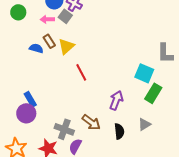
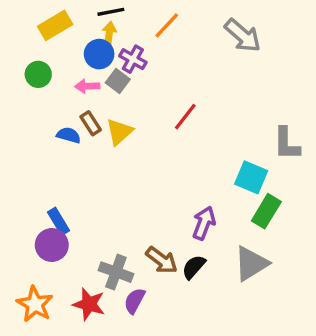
red line: (81, 72) -> (185, 117), moved, turned 66
gray triangle: (144, 124) -> (251, 264), size x1.6
black semicircle: (119, 131) -> (194, 267), moved, turned -133

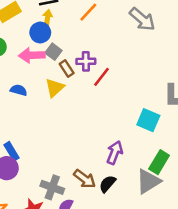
purple cross: (133, 59) -> (86, 61), moved, turned -30
pink arrow: (87, 86) -> (32, 55), size x1.5
brown rectangle: (91, 123) -> (67, 69), moved
green rectangle: (266, 211) -> (159, 162), moved

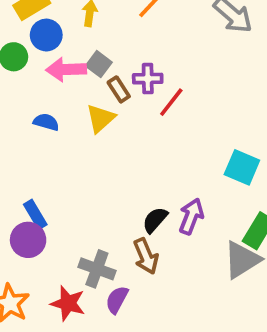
blue circle: (40, 33) -> (46, 35), moved
brown arrow: (85, 179) -> (146, 256), turned 30
black semicircle: (107, 184) -> (155, 220), moved

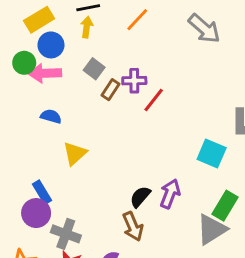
pink arrow: (66, 69) -> (45, 73), moved
brown rectangle: (119, 89) -> (110, 90), turned 66
yellow triangle: (101, 118) -> (75, 154), moved
gray cross: (97, 269) -> (66, 234), moved

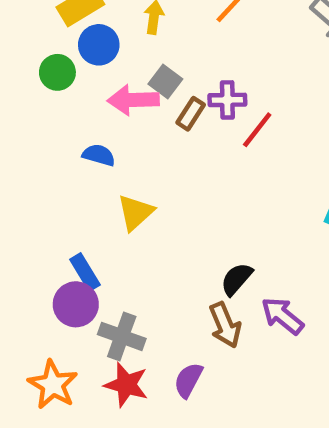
pink arrow: (45, 73) -> (133, 100), moved
purple arrow: (170, 194) -> (282, 316), moved, turned -72

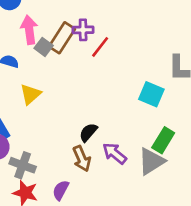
gray square: (165, 82) -> (44, 47), moved
pink arrow: (133, 100) -> (29, 30), turned 84
brown rectangle: (191, 114) -> (62, 38), size x1.6

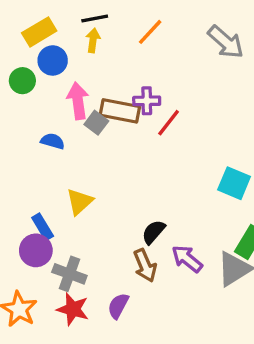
brown rectangle: (62, 38) -> (120, 111), turned 68
yellow triangle: (30, 94) -> (80, 202), moved

